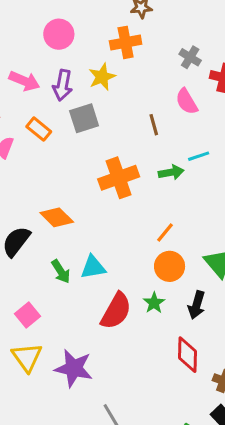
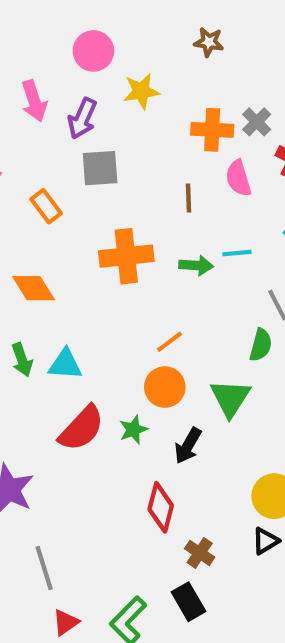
orange cross: (126, 42) -> (212, 130), moved
yellow star: (102, 77) -> (141, 91), moved
pink arrow: (24, 81) -> (34, 101), turned 36
orange rectangle: (39, 129) -> (46, 206), moved

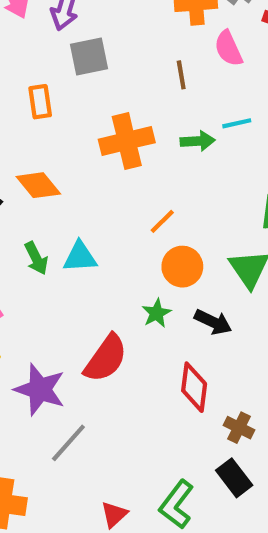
orange rectangle: (46, 206) -> (40, 102), turned 36
orange line: (169, 342) -> (162, 221), moved
red semicircle: (81, 428) -> (106, 358), moved
black arrow: (188, 446) -> (213, 322), turned -87
gray line: (44, 568) -> (68, 443), moved, turned 66

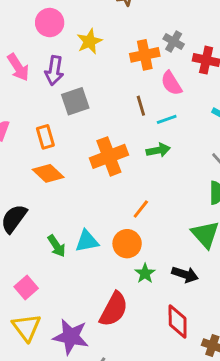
cyan line: (237, 123) -> (167, 119), moved
orange diamond: (38, 185) -> (48, 173), moved
orange circle: (182, 267) -> (127, 244), moved

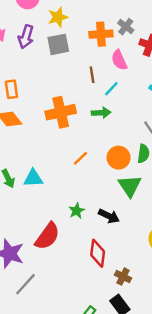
gray square: (75, 101) -> (58, 44), moved
cyan line: (167, 119) -> (111, 89), turned -35
orange circle: (127, 244) -> (119, 158), moved

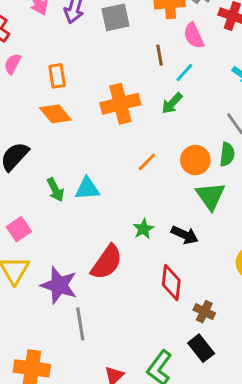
green arrow: (101, 113) -> (172, 103), turned 138
gray line: (26, 284) -> (80, 324), turned -50

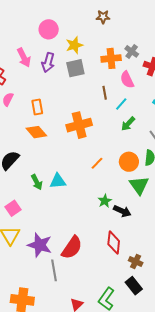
green arrow: (172, 103) -> (128, 124), moved
green star: (143, 229) -> (105, 201), moved
red semicircle: (107, 262) -> (72, 248), moved

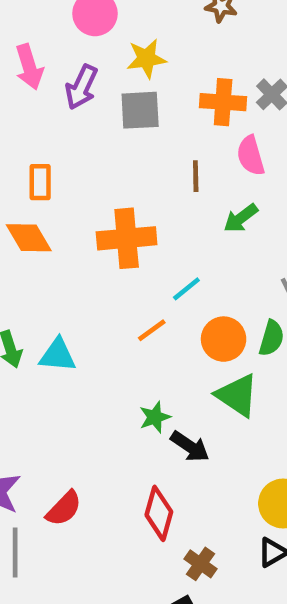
cyan line: (121, 104) -> (186, 289), moved
green arrow: (128, 124) -> (241, 218), moved
green triangle: (139, 185) -> (237, 395), turned -30
red semicircle: (72, 248) -> (64, 508), size x0.7

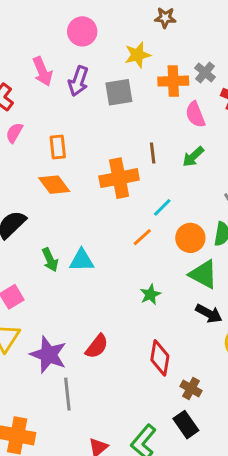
yellow star: (146, 59) -> (138, 55), moved
brown line: (196, 176) -> (153, 153), moved
black arrow: (190, 446) -> (209, 313), moved
red semicircle: (64, 508) -> (97, 346), moved

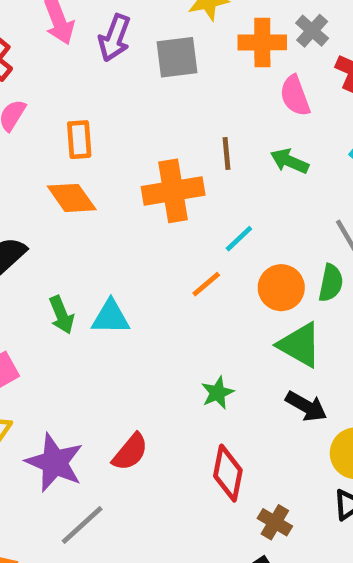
green arrow: (193, 157) -> (290, 161), turned 65
green star: (150, 294) -> (218, 393), moved
gray line: (67, 394) -> (82, 525), turned 52

